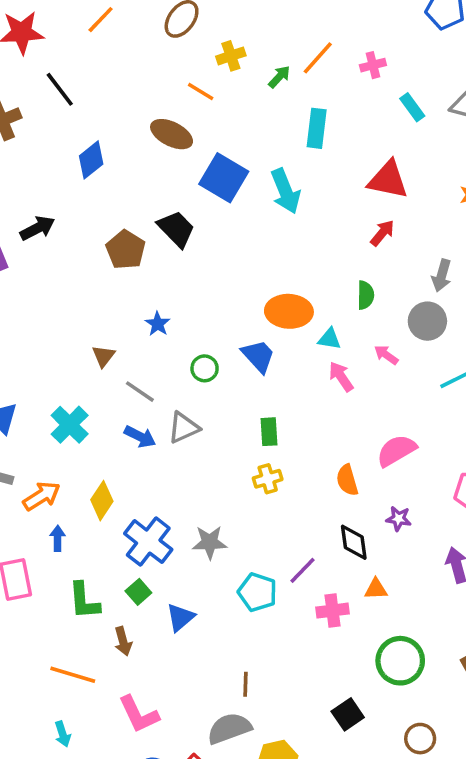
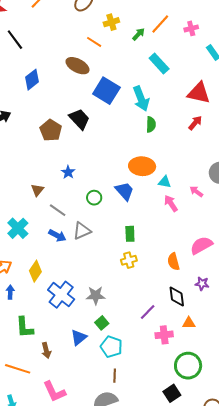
cyan rectangle: (317, 128) -> (159, 64), turned -50
green semicircle: (366, 295) -> (151, 124), moved
green square: (138, 592) -> (102, 323), moved
cyan pentagon: (257, 592) -> (111, 347), moved
green circle: (400, 661) -> (188, 366), moved

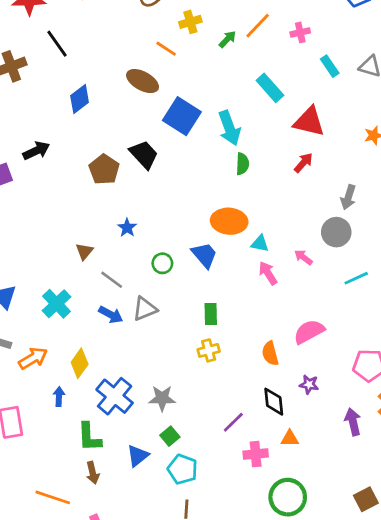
cyan rectangle: (159, 64) -> (270, 88), moved
blue arrow: (10, 292) -> (59, 397), moved
green L-shape: (25, 327) -> (89, 437), moved

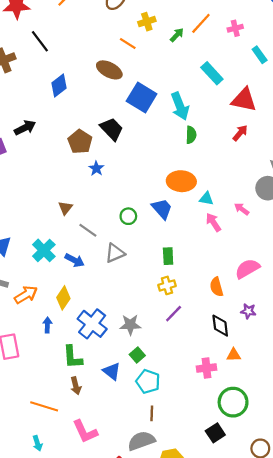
blue star: (127, 228) -> (96, 168), moved
blue arrow: (111, 315) -> (75, 260), moved
purple line: (233, 422) -> (174, 314), moved
blue triangle: (138, 456) -> (112, 371), turned -42

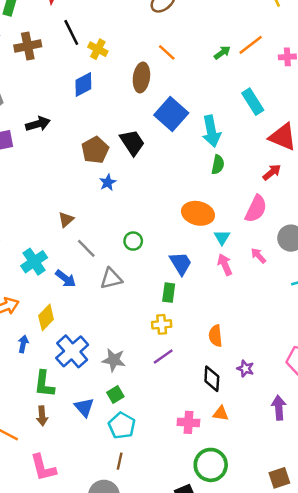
yellow cross: (147, 22) -> (98, 49), moved, turned 35
brown ellipse: (109, 70) -> (141, 77), turned 60
cyan triangle: (206, 199) -> (222, 237), turned 40
blue trapezoid: (162, 209) -> (181, 263), moved
pink semicircle: (247, 269) -> (256, 209), moved, turned 135

